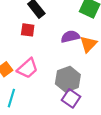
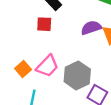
gray hexagon: (68, 79) -> (77, 75), moved

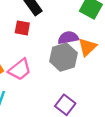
gray hexagon: (77, 75) -> (63, 57), moved

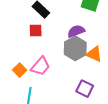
orange triangle: (87, 47) -> (94, 54), moved, turned -42

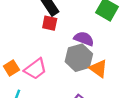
red square: (36, 31) -> (50, 23), moved
purple semicircle: (76, 31) -> (84, 39), turned 30

